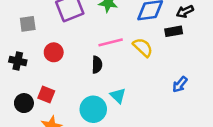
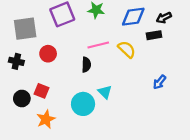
gray square: (28, 24) -> (25, 29), size x1.6

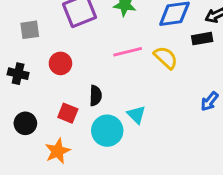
gray square: (25, 29) -> (30, 30), size x0.6
black semicircle: (86, 65) -> (96, 96), moved
red square: (42, 91) -> (68, 113), moved

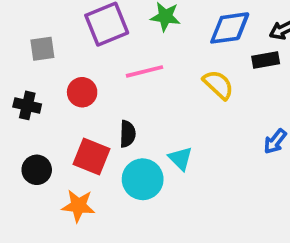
pink line: (128, 52) -> (145, 71), moved
red square: (68, 113) -> (92, 157), size x1.4
orange star: (58, 151) -> (78, 206), turned 30

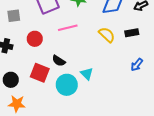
black rectangle: (266, 60) -> (132, 33), moved
black semicircle: (128, 134) -> (59, 61), turned 120
orange star: (78, 206) -> (17, 104), moved

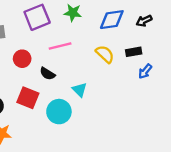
black semicircle: (59, 61) -> (47, 74), moved
blue arrow: (137, 65) -> (145, 71), moved
cyan triangle: (87, 74) -> (80, 90), moved

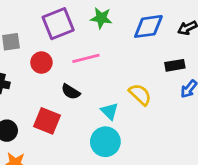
yellow semicircle: (105, 54) -> (140, 94), moved
red circle: (22, 59) -> (41, 63), moved
cyan circle: (59, 112) -> (105, 142), moved

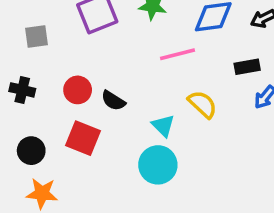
pink line: (86, 58) -> (178, 54), moved
red circle: (41, 63) -> (78, 90), moved

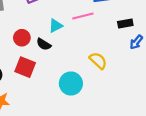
yellow semicircle: (202, 104) -> (98, 61), moved
cyan triangle: (163, 126) -> (56, 26), moved, turned 48

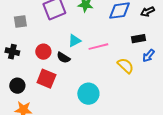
pink line: (83, 16) -> (98, 47), moved
yellow semicircle: (98, 61) -> (125, 66), moved

